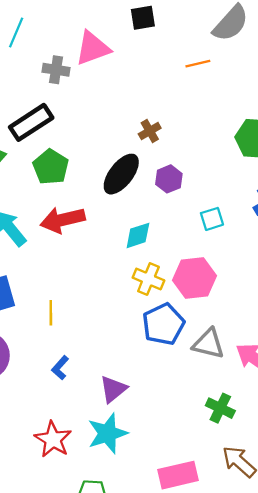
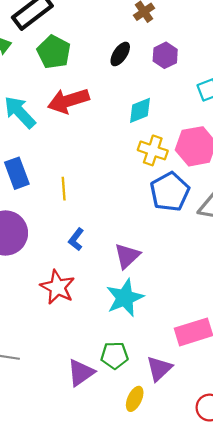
black ellipse: (121, 174) -> (120, 54), size x0.6
red star: (53, 439) -> (57, 287), moved

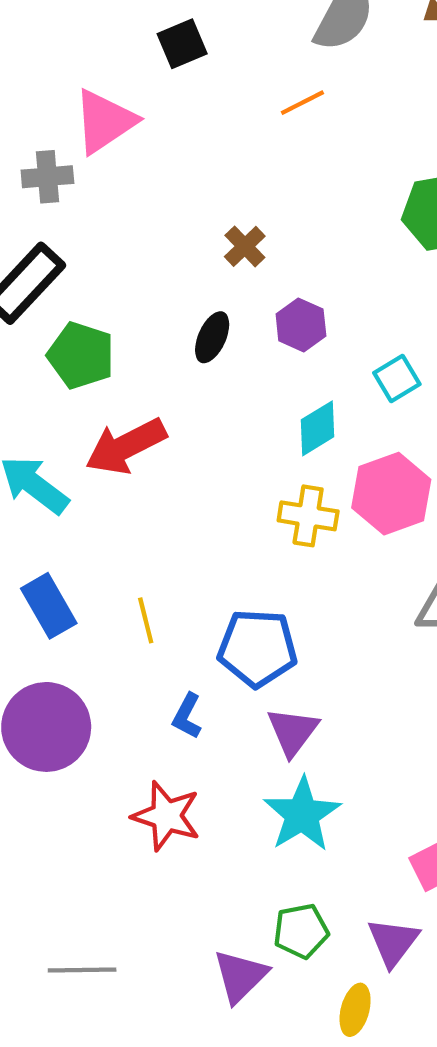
cyan diamond: (140, 110) -> (317, 428), moved
blue pentagon: (170, 192) -> (257, 648), moved, turned -30

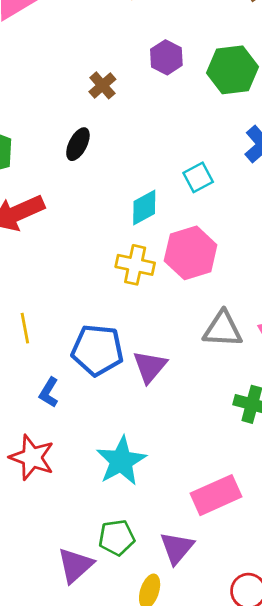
purple hexagon: (301, 325) -> (166, 57), moved
purple triangle: (293, 732) -> (150, 367), moved

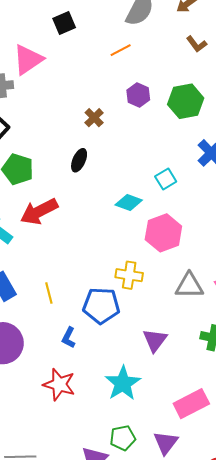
cyan diamond: (144, 208) -> (129, 203), turned 52
yellow cross: (135, 265) -> (129, 275), moved
purple triangle: (150, 367) -> (155, 340), moved

